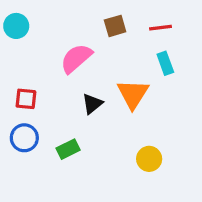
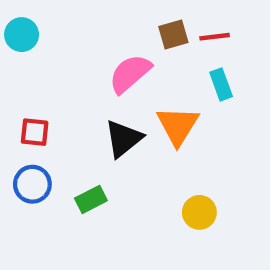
brown square: (115, 26) -> (173, 35), moved
pink semicircle: (76, 58) -> (130, 74), moved
black triangle: (92, 104) -> (123, 139), size x1.4

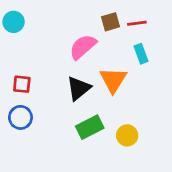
green rectangle: (91, 199) -> (90, 127), moved, size x1.4

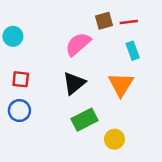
cyan circle: (14, 22) -> (13, 36), moved
orange triangle: (113, 80) -> (121, 85), moved
yellow circle: (127, 135) -> (114, 139), moved

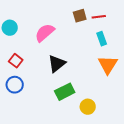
pink semicircle: (78, 44) -> (45, 33), moved
red square: (21, 79) -> (16, 61), turned 32
orange triangle: (121, 85) -> (108, 65), moved

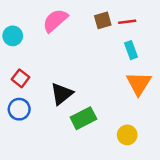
pink semicircle: (45, 33) -> (55, 20), moved
black triangle: (57, 64) -> (62, 94), moved
yellow circle: (88, 107) -> (127, 135), moved

